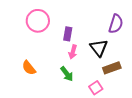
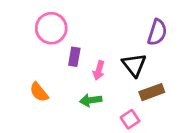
purple rectangle: (68, 34) -> (74, 57), moved
green arrow: (67, 74) -> (91, 100), turned 119

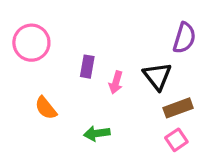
pink circle: (51, 28) -> (31, 43), moved
green arrow: (91, 100) -> (97, 133), moved
pink square: (130, 119) -> (176, 140), moved

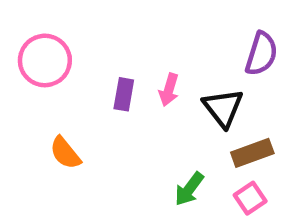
pink arrow: (116, 82) -> (169, 90), moved
green arrow: (97, 133) -> (189, 189), moved, turned -45

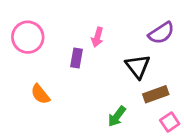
purple semicircle: (261, 54) -> (161, 33), turned 40
pink arrow: (169, 90) -> (97, 37), moved
pink square: (250, 198) -> (170, 122), moved

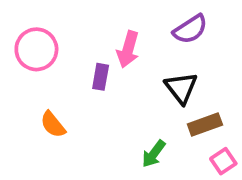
purple semicircle: (161, 33) -> (190, 29), moved
pink arrow: (97, 37) -> (128, 49), size x1.4

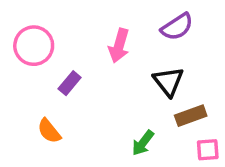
purple rectangle: (101, 77) -> (70, 83), moved, turned 30
orange semicircle: (53, 124) -> (49, 131), moved
pink square: (223, 161) -> (208, 150), turned 30

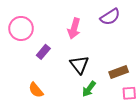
black triangle: (169, 81) -> (79, 65), moved
orange semicircle: (49, 131) -> (36, 90), moved

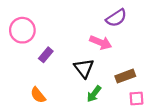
pink arrow: (74, 28) -> (101, 42), moved, turned -84

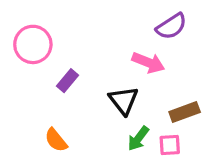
pink square: (136, 98) -> (170, 145), moved

